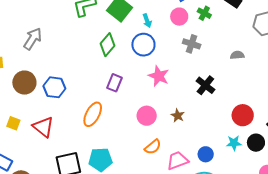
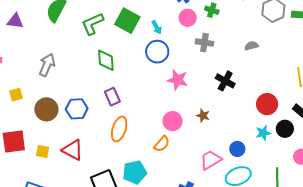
green diamond: (107, 45) -> (106, 60), moved, turned -35
purple rectangle: (114, 83) -> (112, 97), moved, turned -36
orange semicircle: (153, 147) -> (162, 144), moved

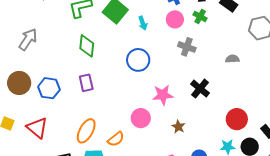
blue circle: (157, 52) -> (138, 60), moved
pink star: (178, 80) -> (163, 95), moved, turned -30
brown star: (203, 116) -> (178, 127), moved
orange ellipse: (119, 129) -> (86, 131), moved
orange semicircle: (162, 144) -> (116, 139), moved

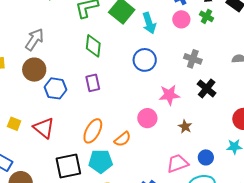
cyan arrow: (143, 23) -> (149, 23), size x1.5
gray cross: (187, 47) -> (193, 59), moved
brown circle: (19, 83) -> (34, 70), moved

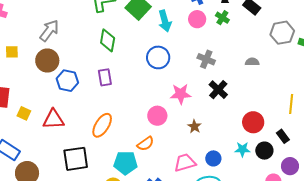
red triangle: (44, 128) -> (53, 119), turned -45
orange semicircle: (123, 139) -> (146, 144), moved
cyan pentagon: (101, 161) -> (126, 163), moved

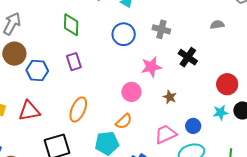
gray cross: (206, 59) -> (161, 29), moved

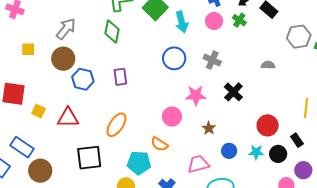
green diamond: (71, 25) -> (112, 31), moved
orange semicircle: (124, 121) -> (159, 144), turned 66
blue circle: (193, 126) -> (229, 151), moved

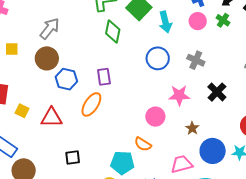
green diamond: (112, 31) -> (113, 32), moved
orange ellipse: (116, 125) -> (91, 104), moved
blue circle: (229, 151) -> (213, 151), size x1.6
black square: (89, 158) -> (73, 157), size x0.6

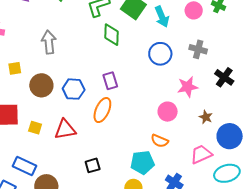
gray arrow: (50, 29) -> (49, 42), turned -35
brown circle: (47, 58) -> (41, 85), moved

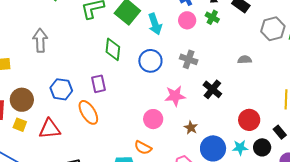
green diamond: (112, 35) -> (113, 49), moved
brown circle: (41, 85) -> (22, 100), moved
orange ellipse: (102, 110) -> (88, 112), turned -60

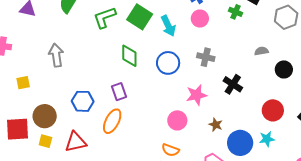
green cross: (212, 17) -> (235, 12), moved
orange ellipse: (88, 112) -> (112, 121), turned 65
black circle: (262, 147) -> (284, 69), moved

